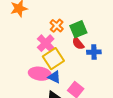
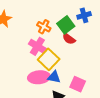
blue cross: (94, 52) -> (84, 15), moved

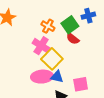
pink square: (78, 84) -> (81, 84), turned -35

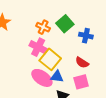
blue cross: (88, 16) -> (86, 36), moved, turned 32
red semicircle: (73, 39) -> (82, 63), moved
pink ellipse: (42, 77) -> (42, 78), turned 45

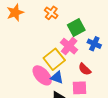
orange cross: (43, 27) -> (51, 13), moved
pink cross: (38, 47) -> (69, 46), moved

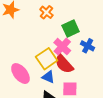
red semicircle: (85, 69) -> (64, 64), moved, size x1.5
pink ellipse: (42, 75) -> (20, 74), moved

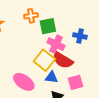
orange cross: (46, 12) -> (31, 16), turned -32
green square: (71, 29) -> (48, 26), moved, turned 30

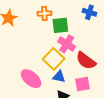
blue cross: (80, 36) -> (89, 12), moved
red semicircle: (63, 60) -> (86, 61), moved

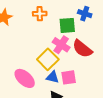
green square: (60, 25) -> (67, 25), moved
red semicircle: (86, 61) -> (82, 49), moved
pink square: (83, 84) -> (69, 77), moved

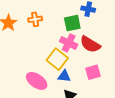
orange cross: (40, 14) -> (35, 19), moved
pink square: (69, 77) -> (93, 72), moved

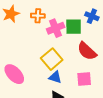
pink cross: (69, 43) -> (56, 28), moved, turned 30
pink ellipse: (37, 81) -> (14, 74), moved

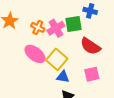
orange cross: (38, 16) -> (38, 27), moved, turned 32
pink ellipse: (14, 74) -> (35, 54), moved

